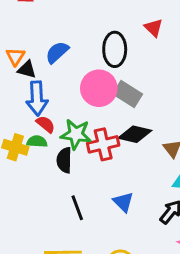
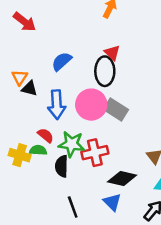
red triangle: (154, 28) -> (112, 53), moved
blue semicircle: (57, 52) -> (62, 61), moved
blue arrow: (37, 98) -> (57, 105), moved
black diamond: (135, 134) -> (122, 179), moved

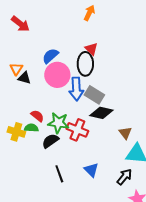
blue arrow: (57, 105) -> (76, 89), moved
pink circle: (91, 105) -> (57, 75), moved
red cross: (95, 153) -> (77, 130), turned 35
black semicircle: (62, 166) -> (50, 141), turned 54
black diamond: (122, 179) -> (101, 113), moved

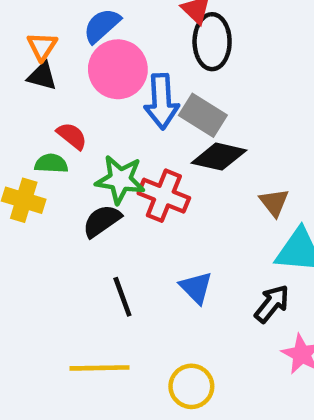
black ellipse: (85, 64) -> (212, 42), moved
orange triangle: (16, 69) -> (42, 46), moved
red semicircle: (37, 116) -> (72, 136), moved
green semicircle: (31, 128) -> (51, 163), moved

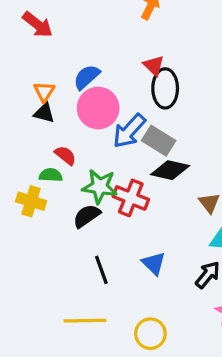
blue arrow: (162, 101) -> (129, 131), turned 45

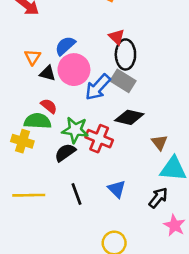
black triangle: (44, 113) -> (48, 73), moved
gray rectangle: (159, 141) -> (123, 81), moved
green semicircle: (51, 175) -> (38, 121), size x1.5
yellow line: (85, 321) -> (29, 195), moved

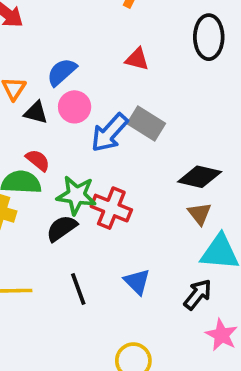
red triangle: (117, 37) -> (137, 59), turned -30
black ellipse: (125, 54) -> (209, 37), moved
pink circle: (74, 70) -> (75, 107), size x0.7
black diamond: (129, 117) -> (200, 177), moved

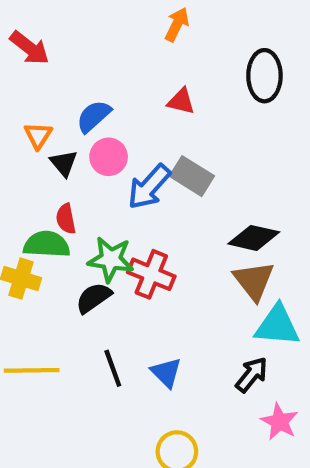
black triangle: (36, 112) -> (64, 163), turned 35
red semicircle: (38, 160) -> (66, 219), turned -140
brown triangle: (200, 214) -> (254, 281), size x1.5
blue triangle: (137, 282) -> (166, 373), moved

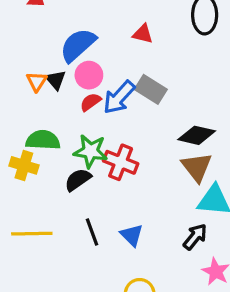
blue semicircle: (94, 116) -> (78, 45), size x1.4
orange triangle: (38, 135) -> (37, 81), moved
red semicircle: (66, 219) -> (91, 102), moved, turned 65

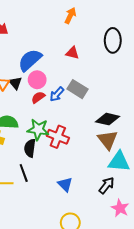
blue arrow: (119, 97) -> (57, 94), size x0.7
black semicircle: (78, 180) -> (30, 148), turned -48
black line: (92, 232) -> (24, 173), moved

